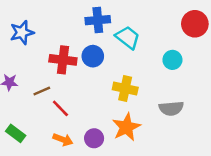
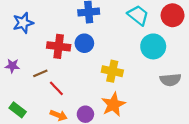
cyan trapezoid: (128, 37) -> (138, 15), moved
cyan circle: (172, 60) -> (153, 46), size x1.5
gray semicircle: (171, 108) -> (170, 80), moved

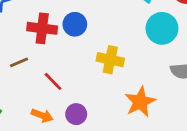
red line: (56, 88) -> (53, 81), moved
orange star: (113, 104) -> (140, 102), moved

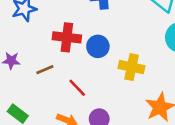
blue circle: (75, 24) -> (98, 46), moved

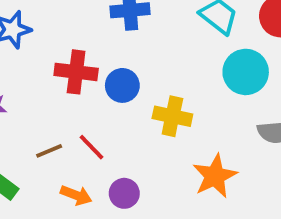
brown line: (45, 70) -> (49, 151), moved

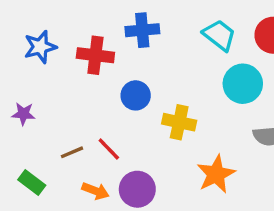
red cross: (76, 72) -> (95, 55), moved
purple circle: (124, 193) -> (137, 189), size x1.4

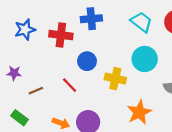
cyan circle: (243, 84) -> (145, 59), moved
red line: (109, 149) -> (70, 85), moved
brown line: (72, 152) -> (36, 91), moved

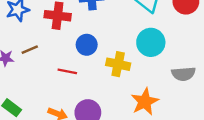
red line: (70, 85) -> (67, 71), turned -35
brown line: (36, 91) -> (30, 50), moved

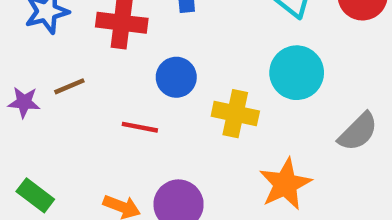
gray semicircle: (183, 74) -> (358, 132), turned -40

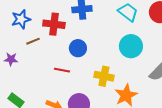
brown line: (69, 86) -> (33, 41), moved
yellow cross: (235, 114) -> (104, 76), moved

